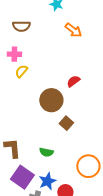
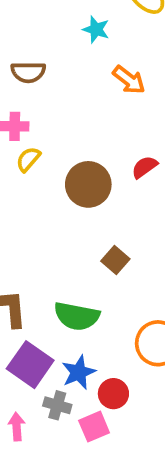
red semicircle: (73, 81) -> (144, 167), moved
brown circle: (51, 100) -> (88, 184), moved
green semicircle: (46, 152) -> (77, 316), size x1.6

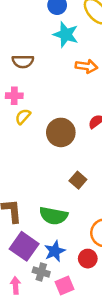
cyan star: (96, 29) -> (66, 34), size x1.5
orange arrow: (129, 80) -> (87, 66), turned -30
red circle: (113, 394) -> (88, 259), moved

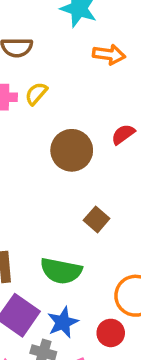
yellow semicircle: (23, 117) -> (36, 94), moved

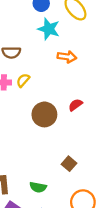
brown square: (97, 219) -> (69, 164), moved
green semicircle: (61, 271) -> (38, 187), size x0.7

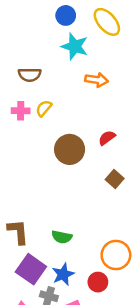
brown square: (69, 164) -> (115, 179), moved

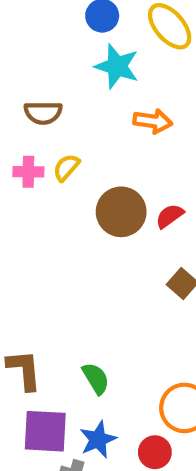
brown circle: (70, 149) -> (121, 212), moved
green semicircle: (62, 237) -> (96, 378), turned -132
purple square: (31, 269) -> (45, 431), turned -32

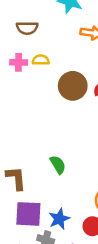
yellow semicircle: (66, 168) -> (41, 60), turned 49
green semicircle: (96, 378) -> (58, 165), moved

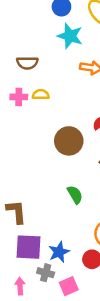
brown circle: (73, 86) -> (69, 141), moved
green semicircle: (58, 165) -> (75, 195), moved

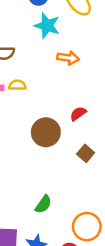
green semicircle: (75, 195) -> (43, 204), moved, turned 66

